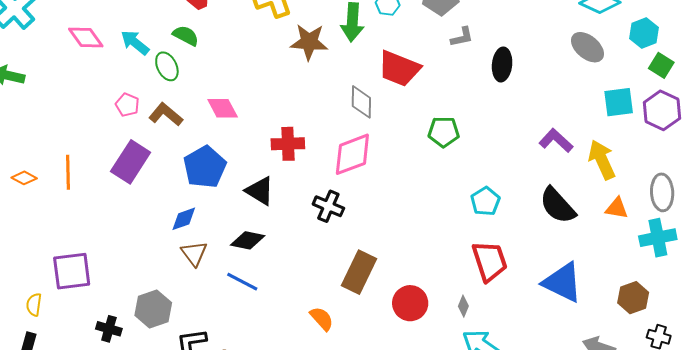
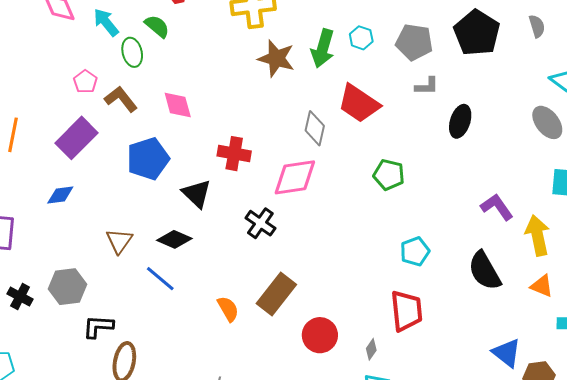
blue diamond: (184, 219) -> (60, 195), moved
blue triangle: (562, 282) -> (507, 353), moved, size x0.7
orange semicircle: (322, 319) -> (228, 309), moved

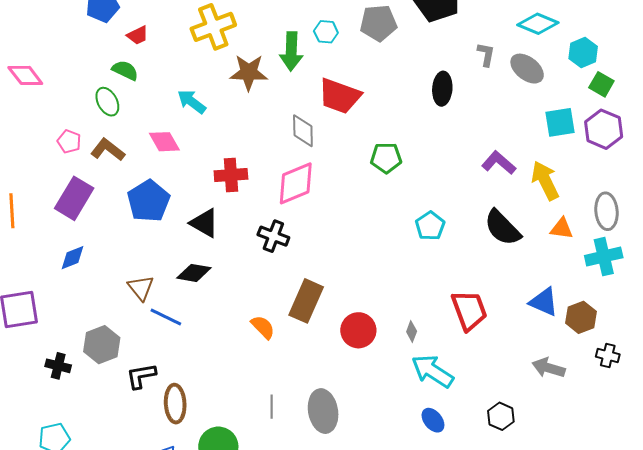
cyan arrow: (106, 22) -> (192, 102), moved
gray L-shape: (427, 86) -> (486, 54), moved, turned -65
blue line: (160, 279) -> (166, 317), moved
red trapezoid: (406, 311) -> (469, 310), moved

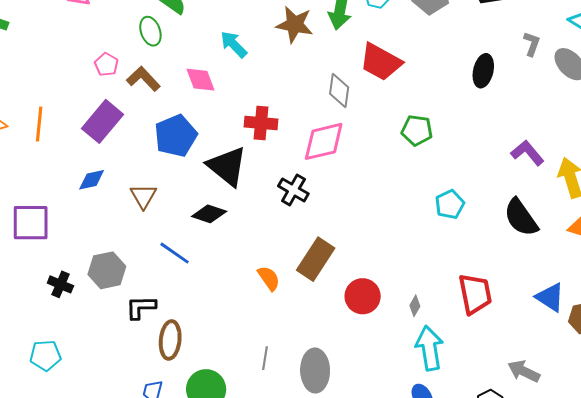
black triangle: (204, 223) -> (227, 166), size x1.4
brown triangle: (141, 288) -> (143, 196), moved
gray arrow: (549, 368) -> (524, 371), moved
cyan arrow: (432, 371) -> (429, 348), turned 39

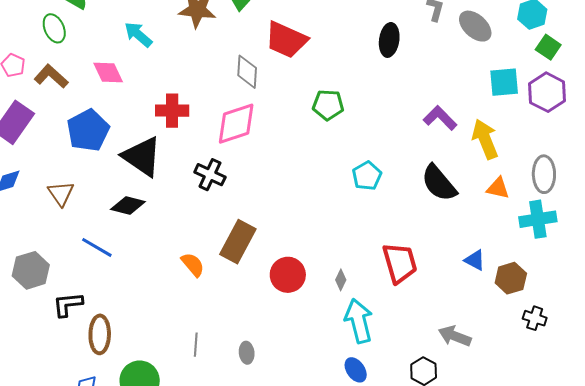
blue triangle: (550, 297) -> (475, 260), size x0.7
gray ellipse: (315, 370) -> (247, 353), size x0.5

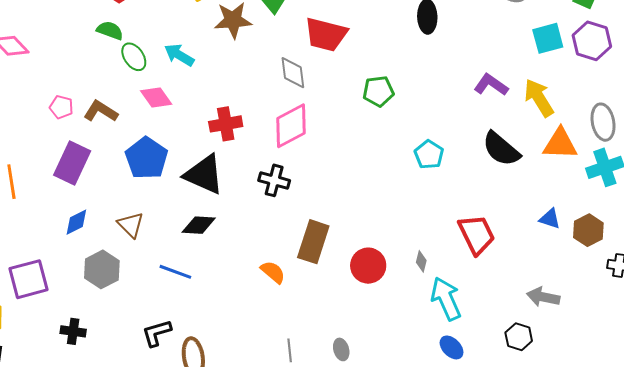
green ellipse: (54, 28) -> (134, 57), moved
orange triangle: (498, 188) -> (560, 144), size x1.5
gray hexagon: (31, 270) -> (102, 269), moved

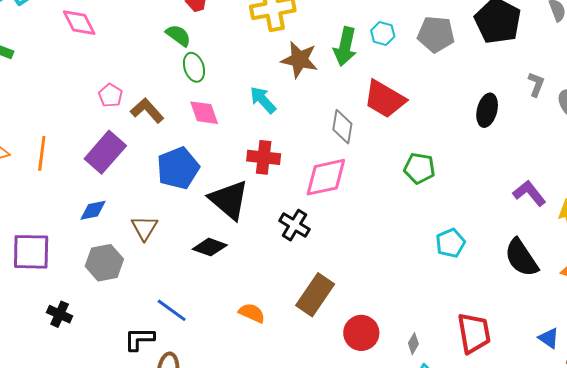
cyan arrow: (179, 55) -> (263, 100), moved
blue line: (175, 272) -> (172, 310), moved
orange semicircle: (273, 272) -> (252, 313), moved, turned -32

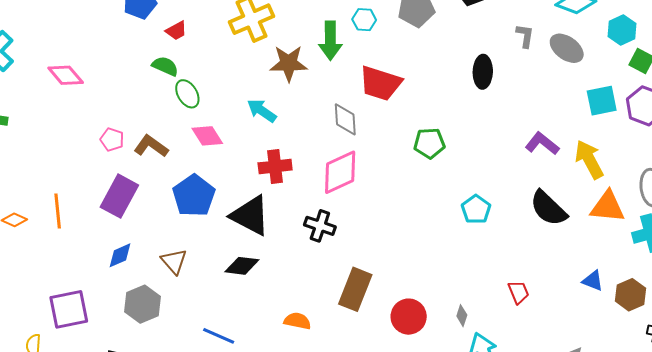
red trapezoid: (474, 333) -> (519, 292), size x0.6

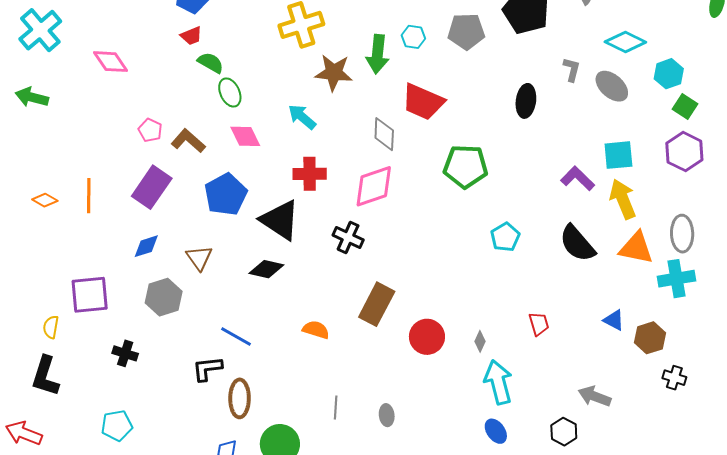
red trapezoid: (176, 31) -> (191, 36), moved
cyan square: (602, 101) -> (618, 155), moved
green pentagon: (429, 143) -> (466, 166), size x1.4

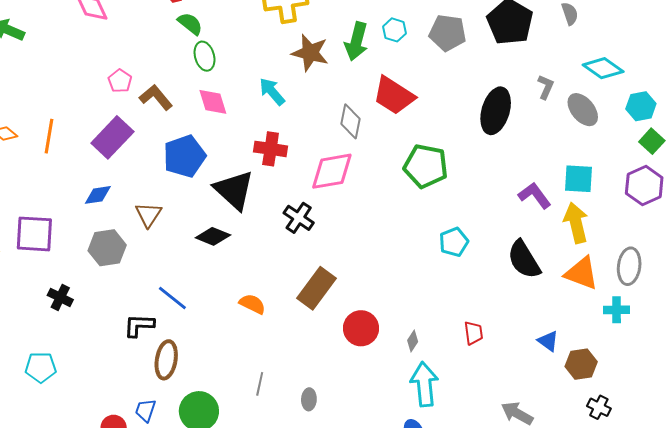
black ellipse: (526, 101) -> (496, 111), size x1.4
cyan cross: (676, 279) -> (617, 310), size x0.7

